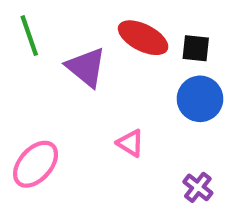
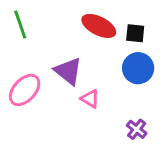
purple triangle: (86, 67) -> (68, 71), moved
pink ellipse: (36, 164) -> (25, 90), moved

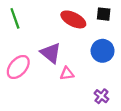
black square: (135, 33) -> (104, 14), moved
pink triangle: (90, 99) -> (67, 73), turned -40

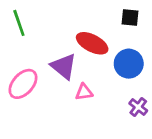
red ellipse: (73, 19) -> (92, 43), moved
purple cross: (101, 96) -> (138, 107), moved

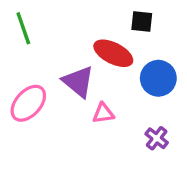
black square: (130, 18) -> (142, 22), moved
purple cross: (138, 107) -> (157, 138), moved

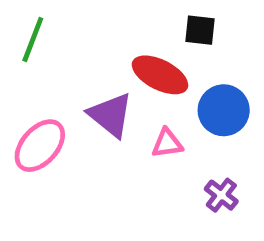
green line: (23, 28) -> (33, 40), turned 40
pink triangle: (103, 113) -> (167, 143), moved

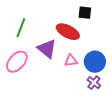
green line: (33, 40) -> (21, 28), moved
blue circle: (224, 110) -> (95, 62), moved

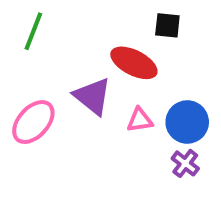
green line: (21, 28) -> (33, 31), moved

